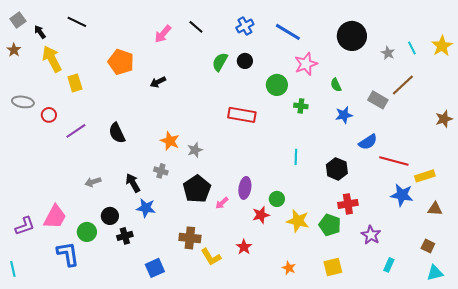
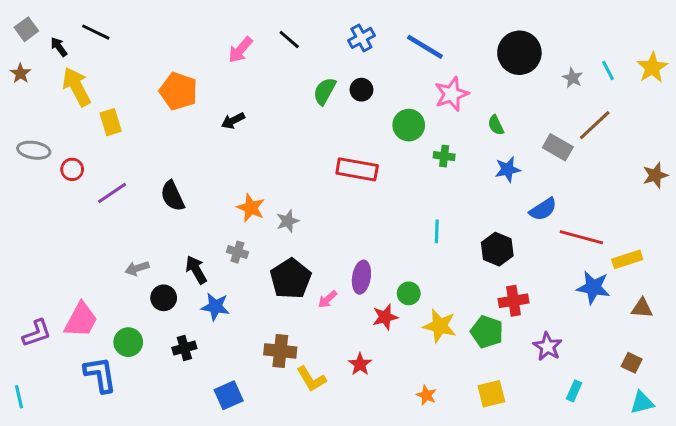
black line: (77, 22) -> (96, 32), moved
black circle: (110, 216) -> (164, 298), moved

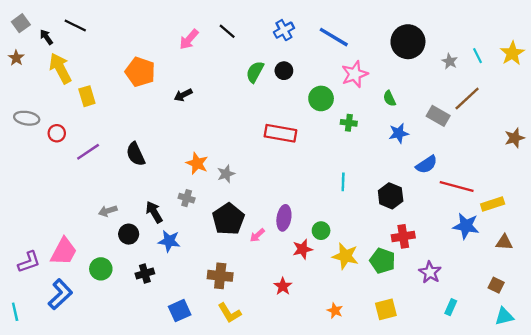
blue L-shape: (100, 375) -> (60, 294), moved, turned 56
yellow L-shape: (311, 379) -> (229, 313), moved

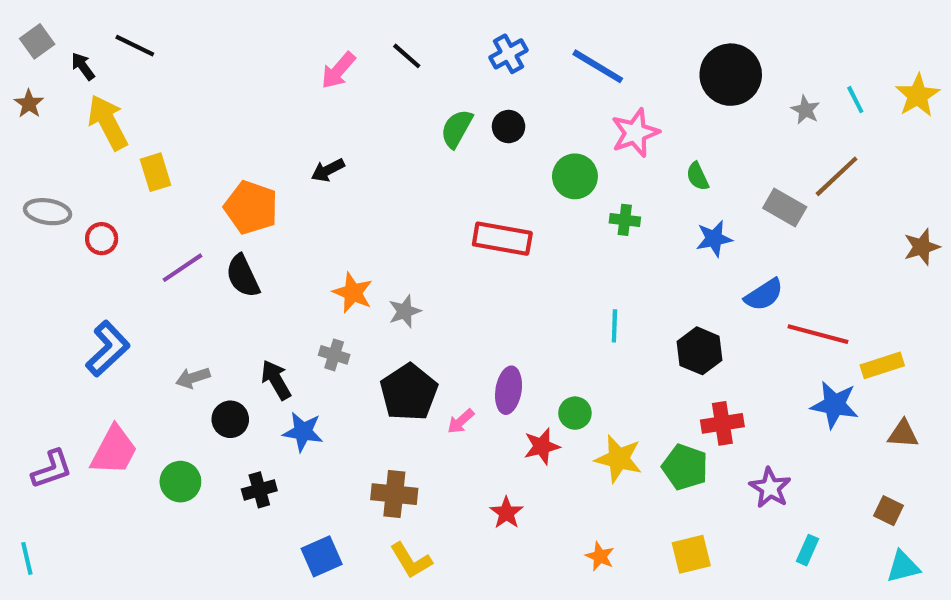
orange pentagon: (140, 72) -> (251, 207), moved
purple line: (88, 152) -> (183, 268), moved
blue L-shape: (60, 294) -> (108, 349), moved

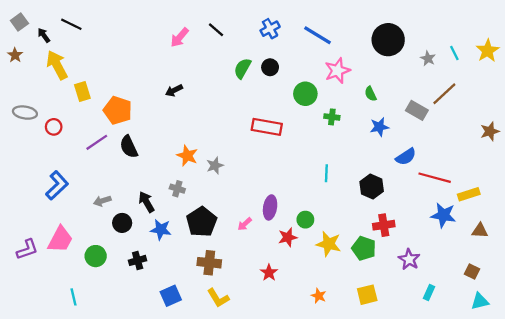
orange pentagon: (251, 207) -> (118, 110), moved
black pentagon: (409, 392) -> (202, 222), moved
cyan line: (27, 558) -> (74, 297), moved

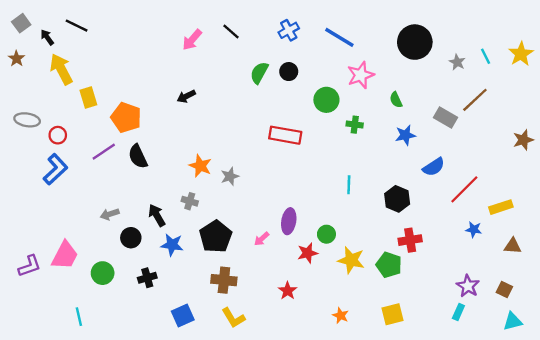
red line: (435, 178) -> (464, 189), turned -60
blue L-shape: (57, 185) -> (55, 169), moved
blue star: (443, 215) -> (474, 229), size x0.6
purple star: (409, 259) -> (468, 286), moved

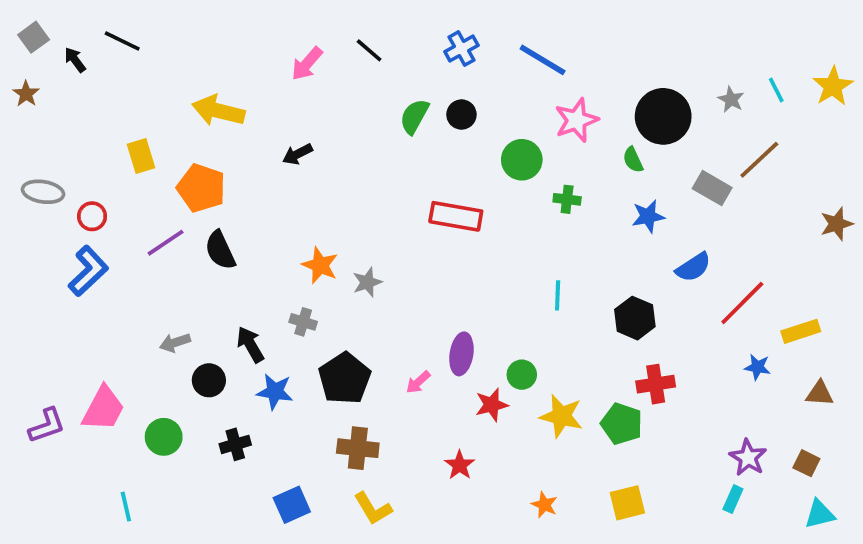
black circle: (415, 42) -> (663, 116), moved
yellow arrow: (61, 69) -> (218, 111), moved, turned -48

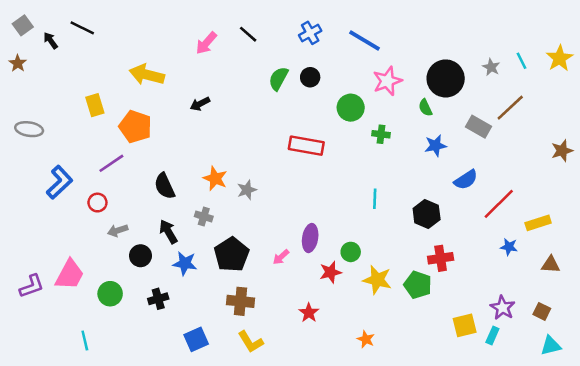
red circle: (92, 216) -> (97, 203), moved
black semicircle: (220, 250) -> (165, 186), moved
yellow square: (627, 503) -> (465, 325), moved

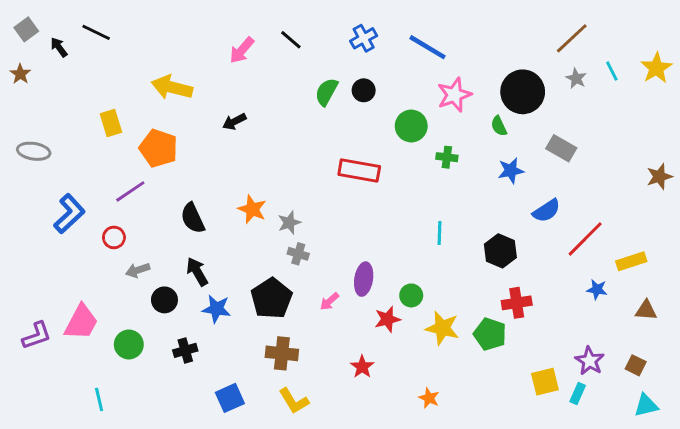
brown line: (510, 108) -> (572, 38), moved
gray cross: (204, 216) -> (298, 254), moved

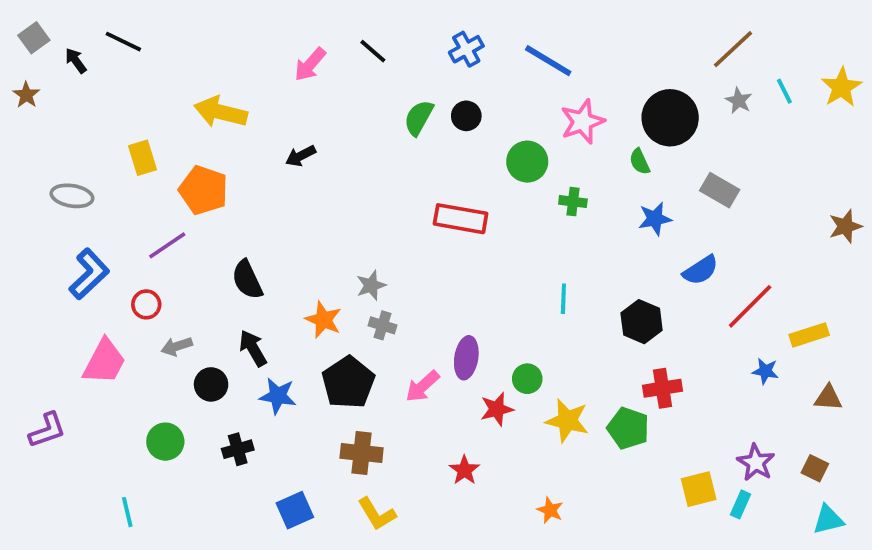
gray ellipse: (34, 151) -> (72, 196), moved
orange star: (252, 209) -> (323, 320), moved
pink arrow: (329, 301) -> (422, 386), size x1.4
pink trapezoid: (81, 322) -> (104, 362), moved

